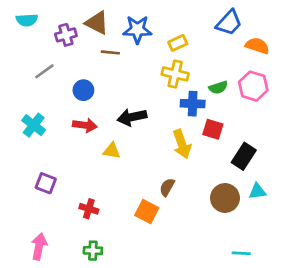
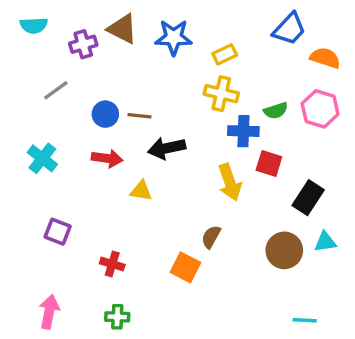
brown line: (110, 52) -> (139, 116), moved

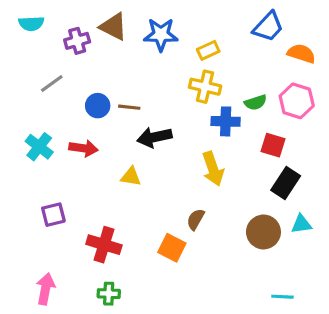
red arrow: (107, 158) -> (83, 148), moved
red square: (269, 163) -> (273, 145), moved
purple square: (58, 232) -> (53, 215), turned -35
red cross: (112, 264) -> (104, 245), size x1.5

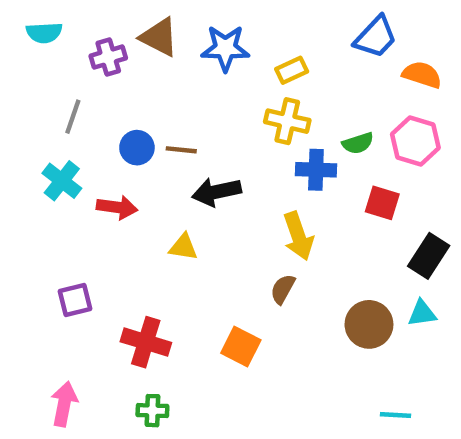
gray line: (52, 84) -> (73, 117), turned -35
cyan cross: (39, 147) -> (62, 181), moved
black rectangle: (286, 183) -> (429, 256), moved
brown semicircle: (196, 219) -> (283, 289), moved

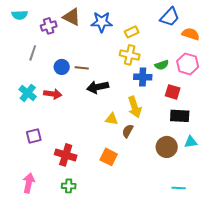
cyan cross: (62, 181) -> (28, 93), moved
yellow triangle: (183, 247) -> (112, 119), moved
black rectangle: (429, 256) -> (180, 116), moved, turned 60

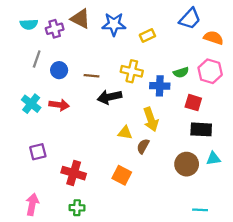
cyan semicircle: (20, 15) -> (29, 24), moved
yellow cross: (130, 55) -> (132, 71), moved
blue circle: (62, 67) -> (59, 70), moved

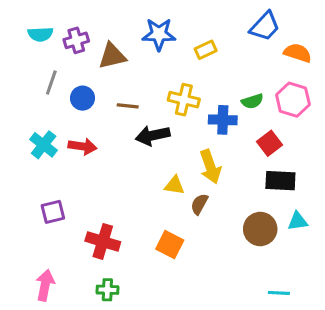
brown triangle: (80, 19) -> (112, 56), moved, turned -40
red square: (193, 103) -> (270, 143), turned 36

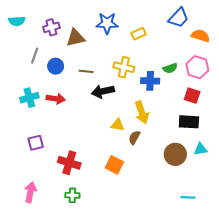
cyan semicircle: (40, 34) -> (17, 21), moved
red square: (270, 143) -> (192, 96), moved, turned -35
cyan cross: (44, 145) -> (29, 98), turned 36

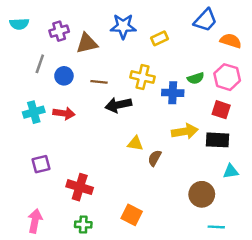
yellow arrow: (142, 112) -> (185, 131), moved, turned -80
brown circle: (175, 154) -> (202, 194), moved
orange square: (114, 165) -> (132, 215), moved

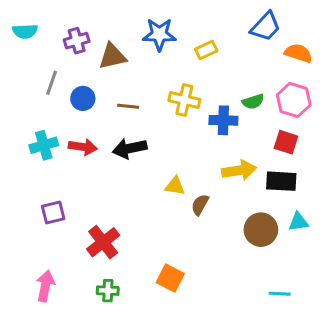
black arrow: (118, 105) -> (130, 148), moved
red cross: (80, 187) -> (103, 242), turned 35
brown circle: (202, 194) -> (261, 230), moved

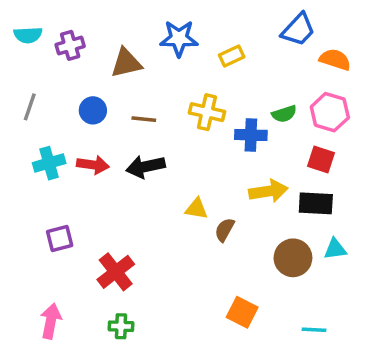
purple cross: (77, 41) -> (70, 45), moved
gray line: (52, 83) -> (30, 107), moved
orange square: (170, 278) -> (242, 312), moved

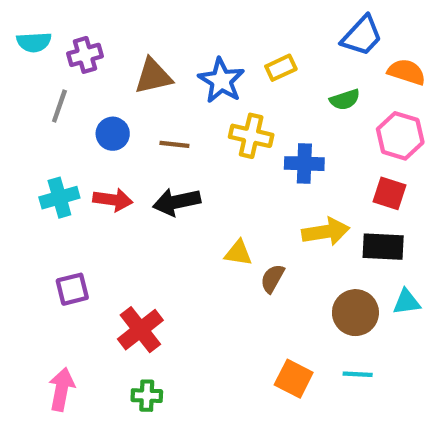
blue star: (179, 38) -> (221, 80), moved, turned 30
gray line: (30, 107) -> (59, 106), moved
green semicircle: (284, 114) -> (345, 100), moved
cyan line: (314, 330) -> (358, 374), moved

